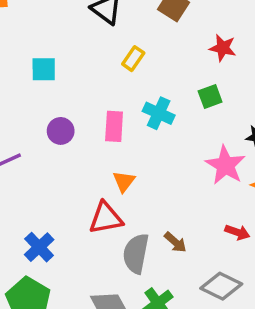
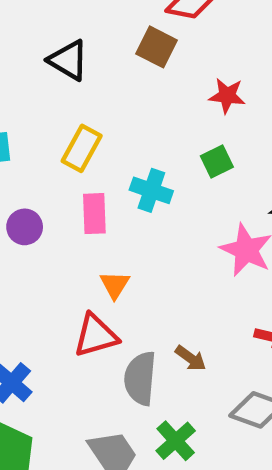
yellow rectangle: (133, 59) -> (82, 148), moved, size x1.4

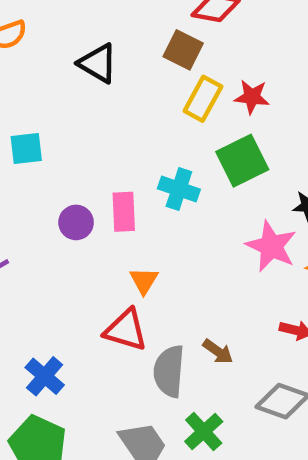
yellow rectangle: (82, 148) -> (203, 99), moved
green square: (217, 161) -> (242, 161), size x1.6
purple circle: (25, 227) -> (76, 222), moved
red triangle: (96, 336) -> (126, 330), turned 33

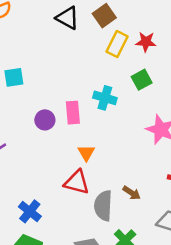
brown square: (183, 50) -> (104, 16), turned 30
black triangle: (98, 63) -> (67, 18), moved
green square: (242, 161) -> (142, 80), size x0.7

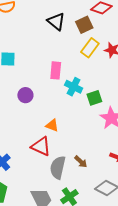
green square: (142, 80) -> (94, 98), moved
pink rectangle: (73, 113) -> (56, 70), moved
orange triangle: (86, 153) -> (52, 125), turned -48

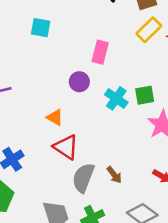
cyan cross: (74, 87) -> (116, 98), moved
purple circle: (25, 95) -> (79, 82), moved
orange triangle: (52, 125) -> (55, 117), moved

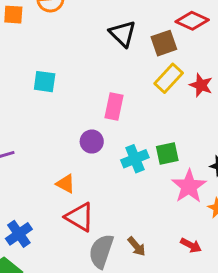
cyan cross: (116, 98) -> (135, 159), turned 35

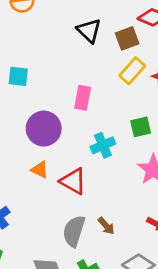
purple circle: (92, 142) -> (44, 129), moved, size x1.6
green square: (167, 154) -> (141, 127), moved
red triangle: (80, 217) -> (73, 181), moved

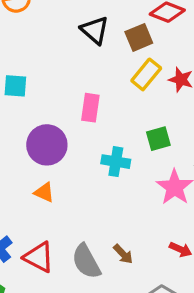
cyan cross: (103, 145) -> (116, 162), turned 35
red triangle: (73, 181) -> (39, 257), moved
gray semicircle: (74, 231) -> (86, 261), turned -44

